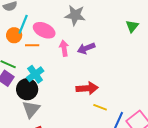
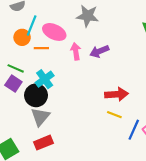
red arrow: (87, 88) -> (117, 94), moved

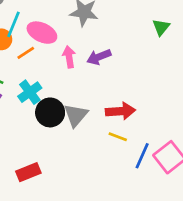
orange line: (41, 48) -> (26, 53), turned -32
black circle: (36, 95) -> (50, 112), moved
gray triangle: (40, 117) -> (76, 115), moved

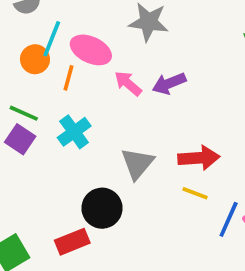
orange line: (26, 53) -> (69, 78), turned -42
pink arrow: (69, 57) -> (128, 83), turned -40
black circle: (50, 112) -> (102, 208), moved

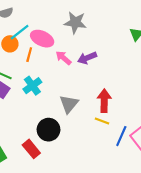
cyan line: (52, 39) -> (20, 32), turned 30
red arrow: (199, 158) -> (104, 101), turned -85
red rectangle: (72, 242) -> (31, 149), turned 72

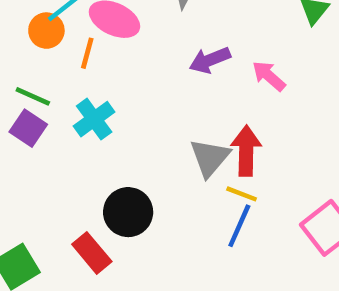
pink arrow: (63, 58) -> (269, 76), moved
gray triangle: (69, 104) -> (210, 158), moved
blue line: (121, 136) -> (239, 226), moved

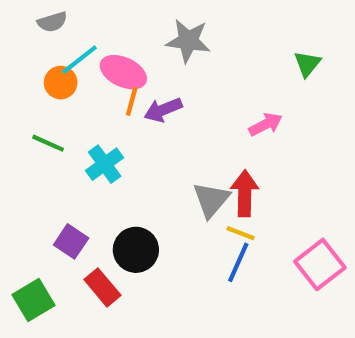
orange line: (87, 53) -> (132, 101), moved
purple arrow: (210, 60) -> (163, 110), moved
pink arrow: (269, 76) -> (266, 124), turned 112
purple square: (28, 128) -> (71, 241), moved

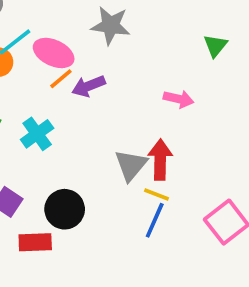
orange line: (132, 101) -> (61, 79), turned 35
pink arrow: (266, 124) -> (179, 99), turned 40
red rectangle: (102, 287) -> (35, 242), turned -52

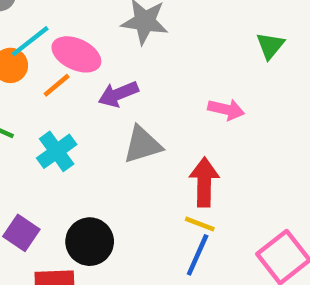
orange line: (61, 79) -> (57, 85), moved
gray triangle: (131, 165) -> (142, 145), moved, turned 33

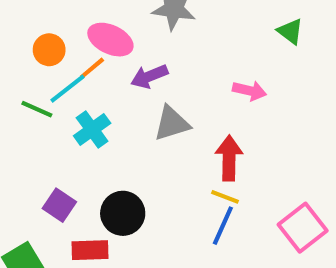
cyan line: (30, 41) -> (68, 89), moved
green triangle: (270, 46) -> (290, 31), turned -32

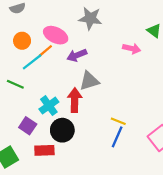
pink arrow: (249, 91) -> (132, 49), moved
green line: (37, 109) -> (15, 84), moved
cyan cross: (92, 130) -> (49, 106), moved
red arrow: (229, 158) -> (75, 100), moved

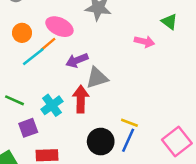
purple arrow: (77, 55) -> (77, 60), moved
green line: (15, 84) -> (15, 100), moved
purple square: (28, 126) -> (28, 128), turned 36
black circle: (62, 130) -> (101, 142), moved

